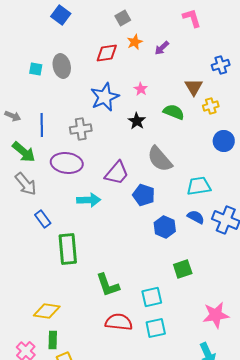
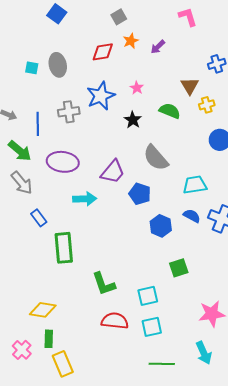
gray cross: (81, 129) -> (69, 112), moved

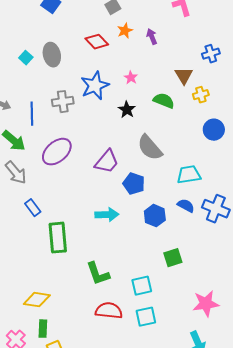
purple arrow: (158, 47) -> (152, 37), turned 112
red diamond: (103, 52) -> (97, 42), turned 55
cyan square: (32, 68) -> (26, 58), turned 32
purple ellipse: (63, 162) -> (57, 152), turned -48
cyan arrow: (85, 199) -> (107, 215), moved

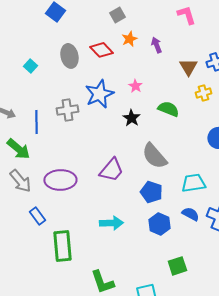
gray ellipse: (52, 55) -> (69, 56), moved
brown triangle: (184, 76) -> (188, 67), moved
yellow cross: (201, 95) -> (203, 93), moved
purple ellipse: (57, 152) -> (60, 180), moved, turned 40
blue pentagon: (134, 184) -> (151, 192), moved

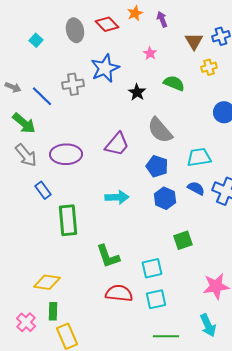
pink star: (135, 86) -> (150, 53), moved
blue line: (36, 122) -> (42, 96), turned -45

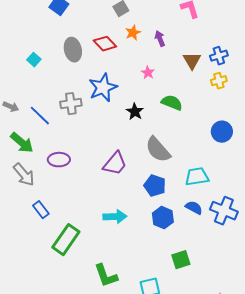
yellow cross: (209, 67) -> (219, 81), moved
purple ellipse: (66, 154) -> (59, 160), moved, size x0.7
green rectangle: (68, 220) -> (66, 240), turned 40

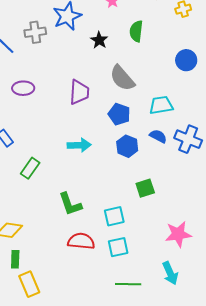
green semicircle: (172, 103) -> (136, 31), turned -105
purple trapezoid: (115, 164) -> (79, 92), turned -36
green rectangle: (66, 240) -> (30, 168), size x0.7

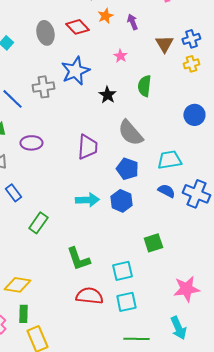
blue hexagon: (127, 146) -> (121, 201), moved

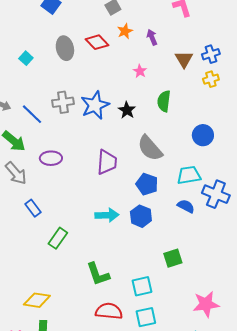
blue star: (75, 71) -> (95, 105), moved
blue circle: (194, 115) -> (203, 135), moved
blue cross: (196, 194) -> (216, 194), moved

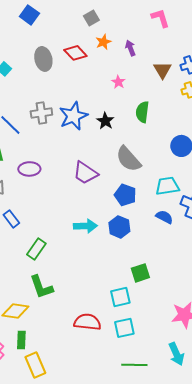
purple trapezoid: (107, 162) -> (85, 173), turned 120
green square: (173, 258) -> (140, 273), moved
green L-shape: (98, 274) -> (41, 287), moved

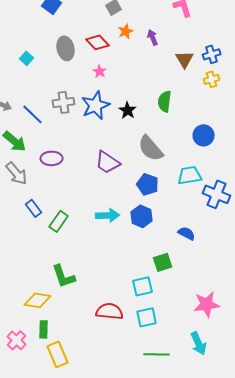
pink star: (118, 82) -> (100, 71), moved
blue semicircle: (164, 217) -> (187, 233), moved
green rectangle: (36, 249) -> (59, 221), moved

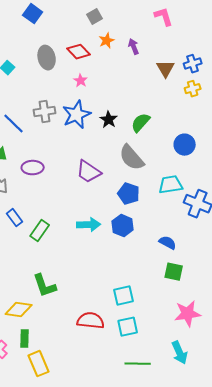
green semicircle: (165, 101) -> (141, 123), moved, turned 35
green square: (163, 262) -> (174, 272), moved, turned 30

